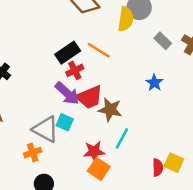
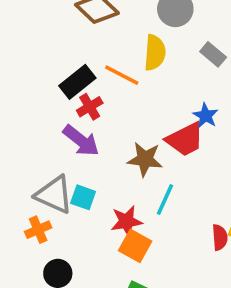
yellow semicircle: (126, 19) -> (155, 53), moved
red trapezoid: (89, 97) -> (185, 139), moved
cyan square: (65, 122) -> (83, 197), moved

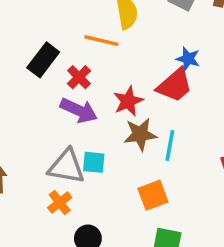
black rectangle: (77, 82) -> (43, 60), moved
brown star: (145, 159) -> (140, 134), moved
red star: (126, 221) -> (128, 101), moved
orange square: (135, 246) -> (153, 195), turned -36

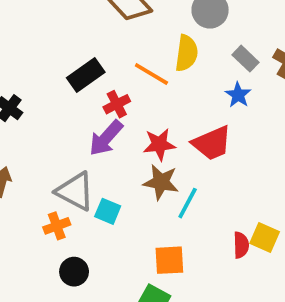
blue star: (188, 59) -> (238, 95), moved
purple arrow: (79, 110) -> (106, 138), turned 90
cyan square: (94, 162) -> (108, 211), moved
orange square: (153, 195) -> (169, 260), moved

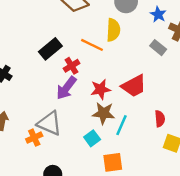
gray rectangle: (246, 59) -> (158, 48), moved
blue star: (238, 95) -> (158, 14), moved
cyan square: (108, 211) -> (92, 138), moved, turned 35
orange cross: (57, 226) -> (34, 138), moved
red semicircle: (241, 245) -> (160, 119), moved

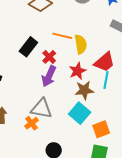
yellow semicircle: (113, 30) -> (81, 44), moved
cyan line: (121, 125) -> (106, 80), moved
cyan square: (92, 138) -> (80, 113), size x1.5

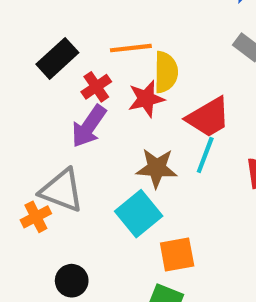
orange line: (62, 36) -> (131, 48), turned -30
red star: (77, 71) -> (146, 99), moved

